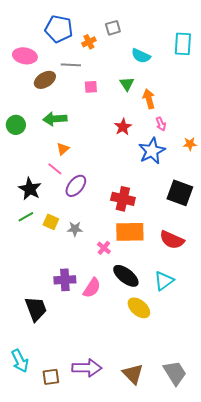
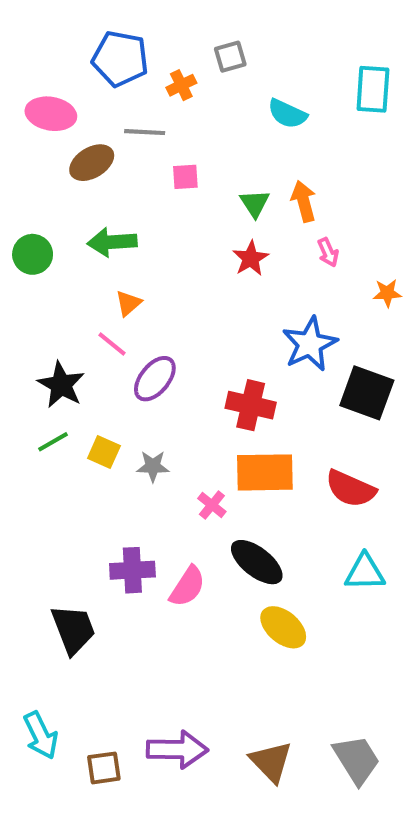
green triangle: (127, 84) -> (255, 203), moved
blue star: (152, 151) -> (310, 344), moved
cyan triangle: (164, 281) -> (365, 572), moved, turned 35

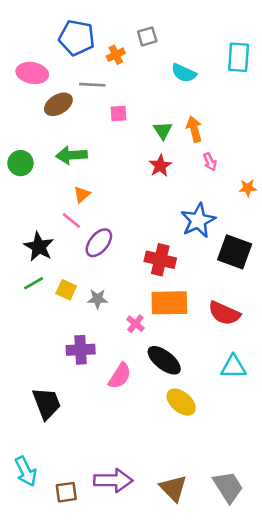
purple cross: (132, 570) -> (81, 350), moved

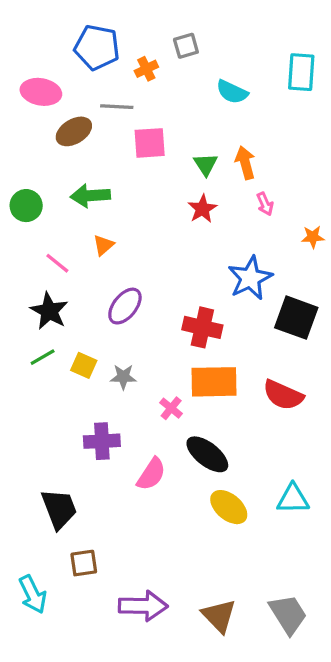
pink square: (118, 113) -> (150, 143), size x1.5
pink line: (71, 221) -> (57, 263), moved
cyan triangle: (233, 367) -> (293, 499), moved
brown square: (66, 492) -> (84, 563), moved

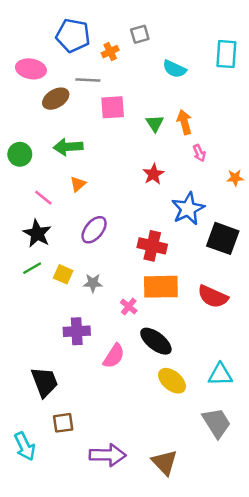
red star: (202, 209) -> (153, 174), moved
gray trapezoid: (288, 614) -> (217, 423), moved

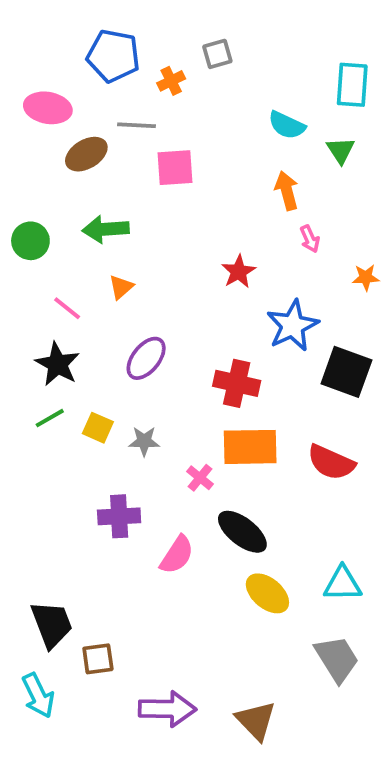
cyan semicircle: (174, 69) -> (287, 125), moved
green triangle: (155, 123) -> (341, 150), moved
black trapezoid: (45, 382) -> (52, 624), moved

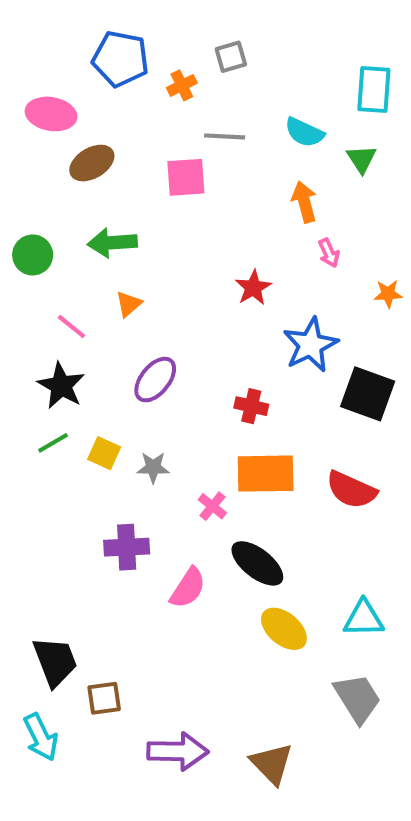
gray line: (136, 125) -> (225, 136), moved
red cross: (237, 383) -> (251, 406), size x0.7

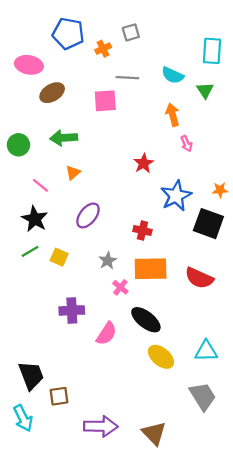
orange star: (388, 294) -> (220, 190), moved
gray star: (153, 467) -> (108, 261), moved, turned -30

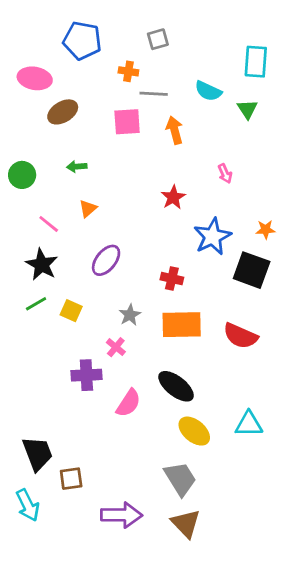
orange cross: (103, 49) -> (128, 71), moved, turned 35
orange arrow: (173, 115) -> (175, 130), moved
green arrow: (64, 138) -> (77, 167), size x0.6
pink cross: (120, 287) -> (116, 347), moved
gray trapezoid: (203, 396) -> (180, 479), moved

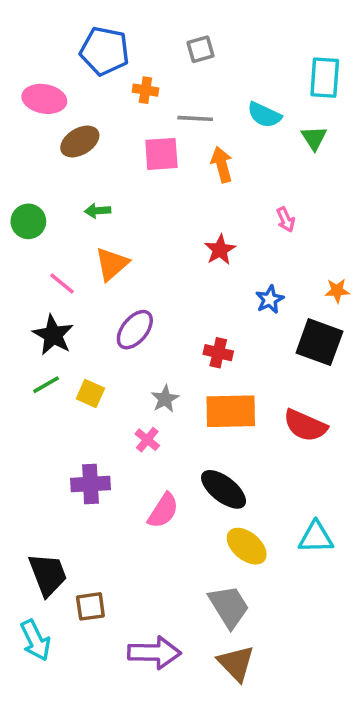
orange cross: (128, 71) -> (145, 90), moved
orange triangle: (88, 209) -> (112, 264), size x1.5
blue star: (212, 237) -> (270, 299), size x0.6
purple cross: (86, 375) -> (90, 484), moved

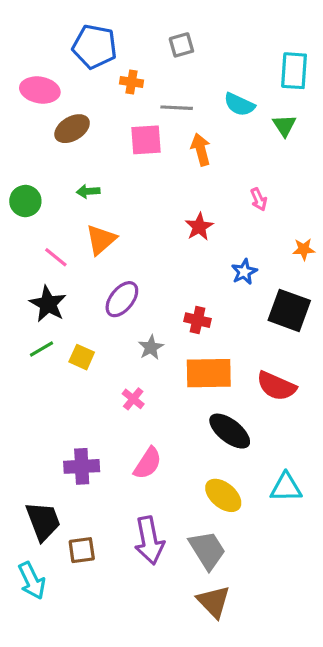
orange star: (337, 291) -> (304, 249), moved
gray star: (165, 399) -> (151, 347), moved
purple cross: (90, 484) -> (82, 466), moved
black ellipse: (224, 489) -> (230, 431), moved
purple arrow: (154, 653) -> (149, 540), moved, turned 78

